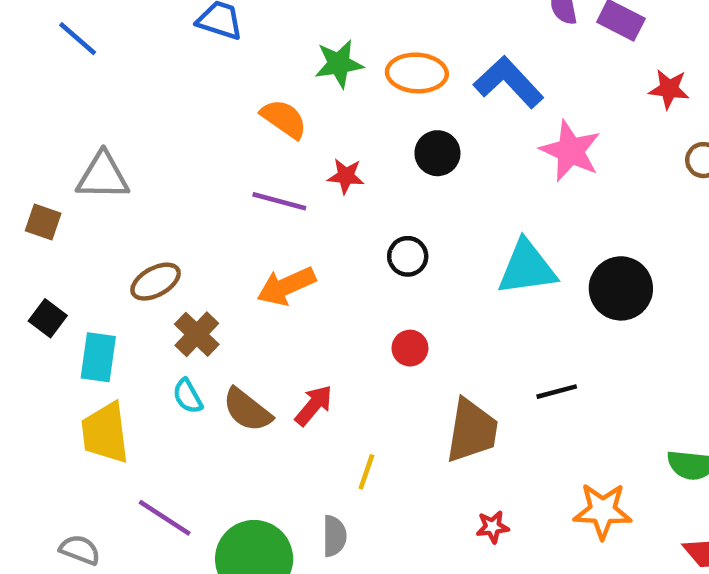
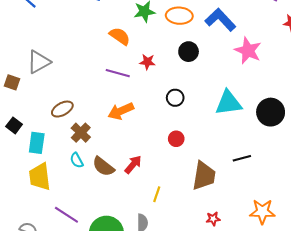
gray triangle: (103, 176) -> (39, 62), turned -30

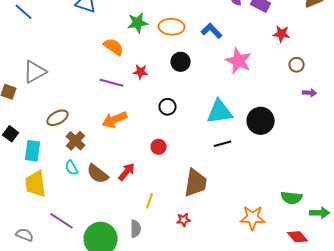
blue L-shape: (220, 20) -> (212, 31), size x0.7
red circle: (176, 139) -> (159, 147), moved
black line: (242, 158) -> (223, 144), moved
red star: (213, 219) -> (184, 220), moved

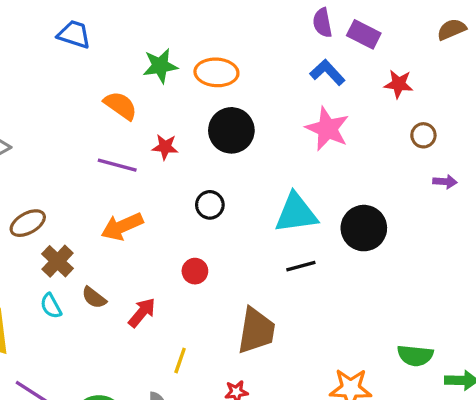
blue L-shape: (212, 31) -> (327, 72), moved
black circle: (181, 62) -> (231, 130), size x1.4
brown semicircle: (98, 174) -> (94, 298), moved, size x0.7

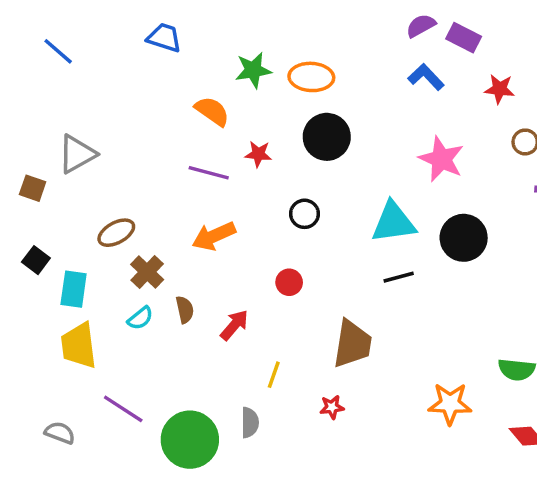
purple semicircle: (322, 23) -> (421, 26), turned 72
pink star: (327, 129) -> (441, 159), moved
brown semicircle: (94, 298) -> (185, 310), turned -140
cyan semicircle: (51, 306) -> (140, 318), turned -100

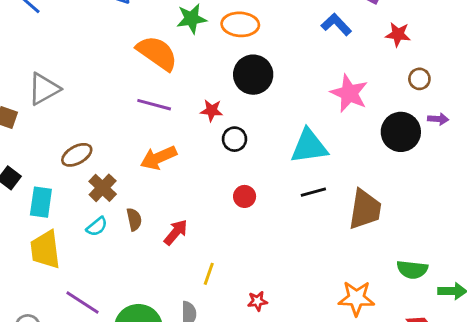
orange semicircle: (212, 111) -> (157, 53), size x1.4
red star: (258, 154) -> (212, 110), moved
black circle: (464, 238) -> (401, 132), moved
red circle: (289, 282) -> (245, 196), moved
brown trapezoid: (352, 344) -> (365, 209), moved

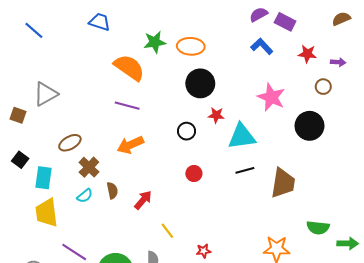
red star: (212, 110) -> (216, 115), moved
purple arrow: (438, 119) -> (338, 62), moved
yellow line: (209, 274) -> (167, 231), turned -56

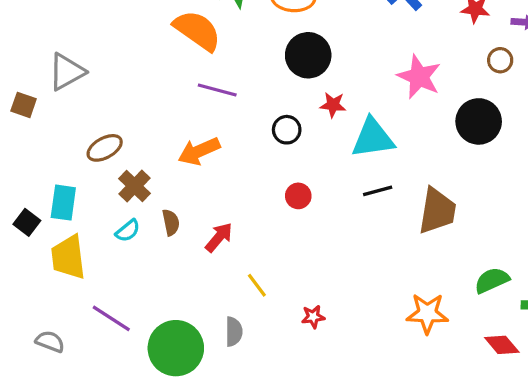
purple line: (127, 106) -> (217, 90), moved
black square: (20, 160) -> (27, 222), moved
green semicircle: (318, 228) -> (492, 280), turned 150

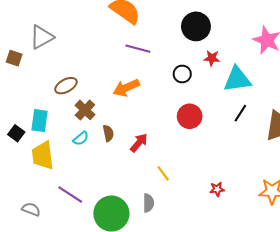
black line: (378, 191) -> (240, 113), turned -42
red circle: (298, 196) -> (190, 116), size x1.5
red star: (313, 317) -> (217, 189), moved

